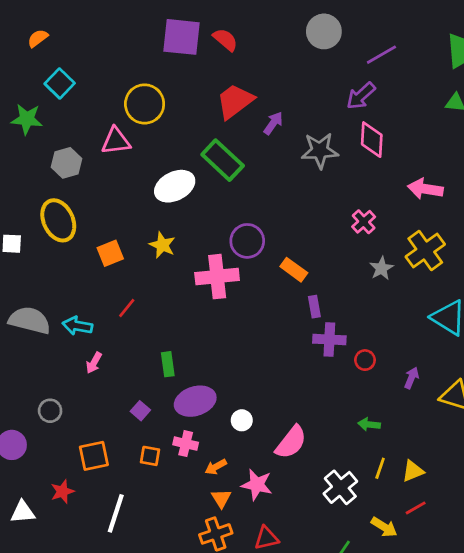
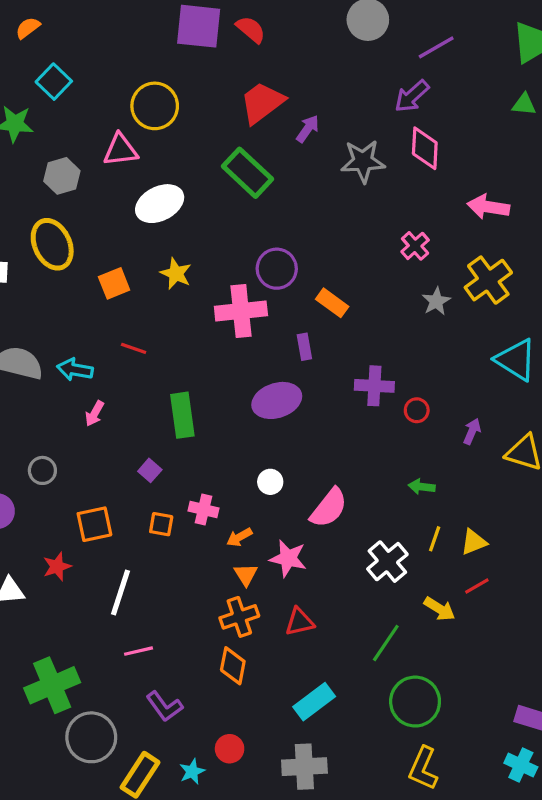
white ellipse: (175, 186) -> (160, 204), moved
purple rectangle: (314, 307) -> (304, 347), moved
red line: (127, 308) -> (134, 348), turned 70
green rectangle: (168, 364) -> (182, 415), size x1.5
purple ellipse: (195, 401) -> (277, 400), moved

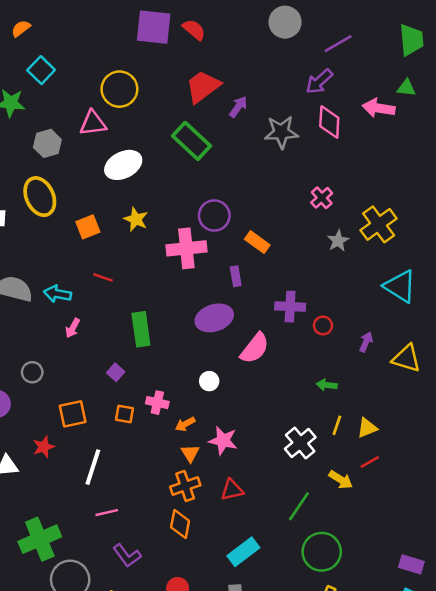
pink arrow: (488, 207) -> (379, 108), moved
pink semicircle: (329, 508) -> (255, 348), moved

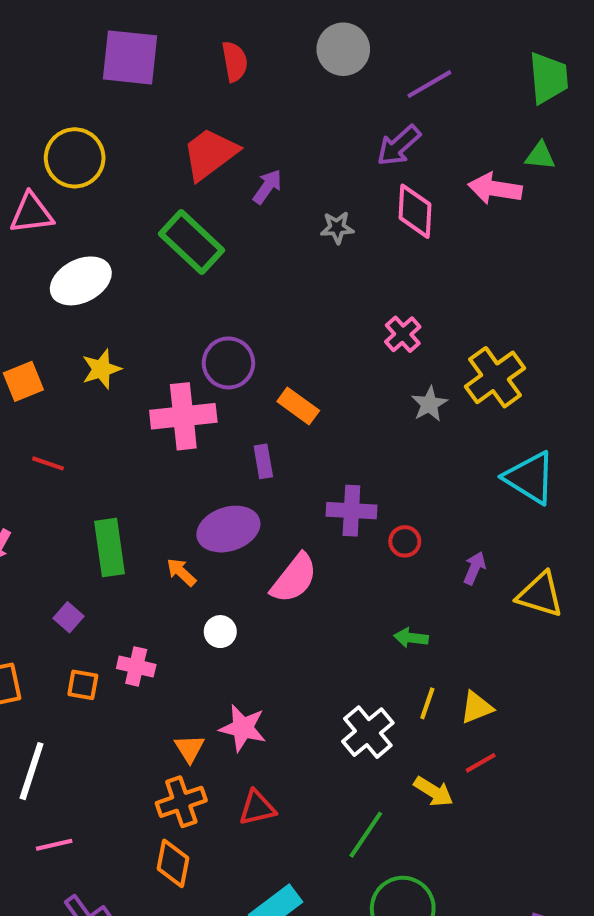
red semicircle: (194, 30) -> (235, 62), moved, turned 40
gray star: (281, 132) -> (337, 228), size x0.6
yellow star: (136, 219) -> (101, 369), turned 30
orange arrow: (185, 424) -> (181, 572), moved, turned 72

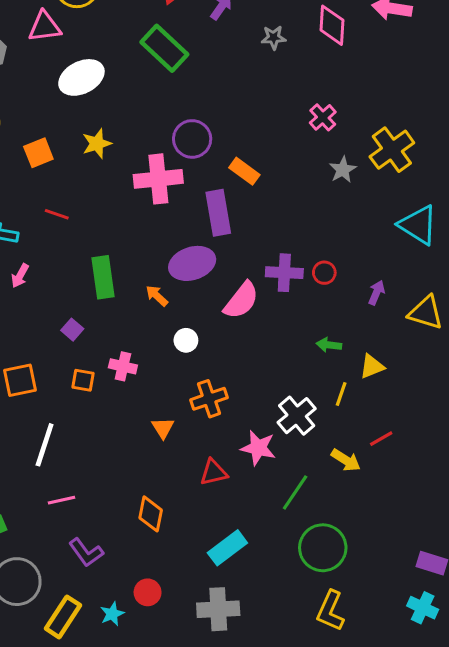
purple rectangle: (263, 461) -> (218, 213), size x1.8
purple cross: (351, 511) -> (284, 273), moved
yellow triangle: (477, 707) -> (372, 366), moved
pink star: (243, 728) -> (258, 448), moved
orange cross: (181, 802) -> (209, 399), moved

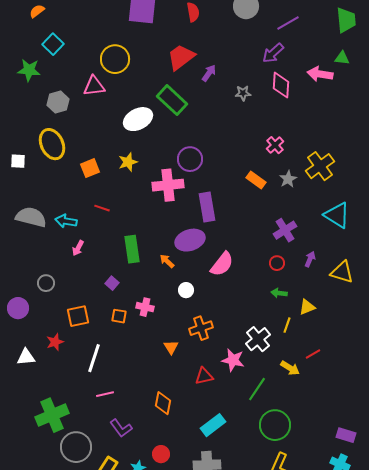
white ellipse: (81, 77) -> (138, 119), moved
orange rectangle: (244, 171) -> (256, 180), moved
purple cross: (284, 273) -> (285, 230), moved, turned -35
red circle: (324, 273) -> (277, 263), moved

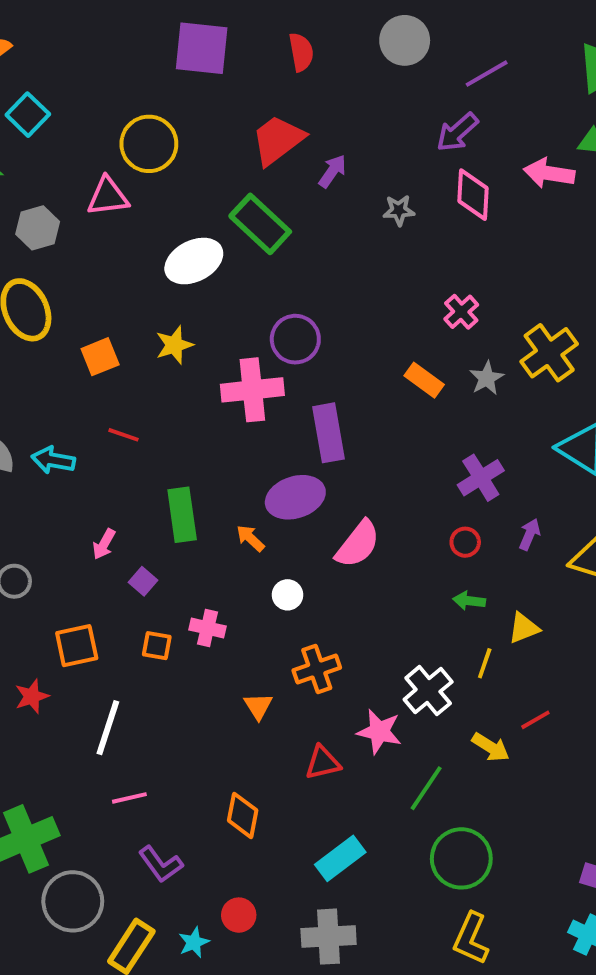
pink arrow: (78, 248) -> (104, 544), moved

